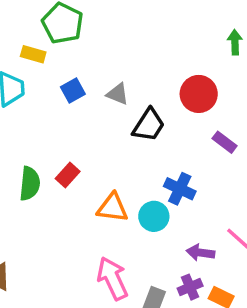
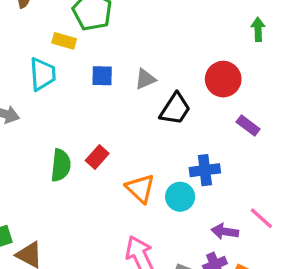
blue square: (73, 91) -> (102, 76), turned 30
gray triangle: (118, 94) -> (145, 79), turned -45
blue cross: (180, 189) -> (205, 170), turned -32
orange triangle: (112, 208) -> (140, 188), turned 36

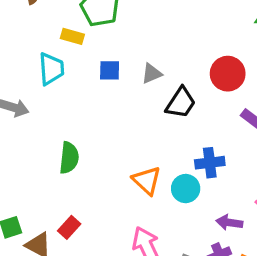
red rectangle: (97, 157) -> (69, 227), moved

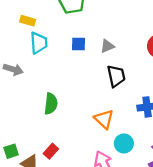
yellow rectangle: (72, 36) -> (28, 21), moved
black trapezoid: (181, 103) -> (116, 76), moved, turned -45
cyan circle: (186, 189) -> (124, 143), moved

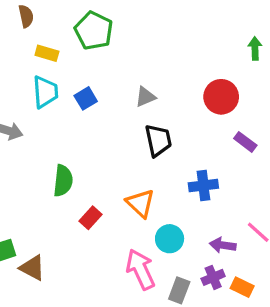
yellow rectangle: (28, 21) -> (47, 53), moved
blue square: (79, 44) -> (86, 98), moved, turned -32
red rectangle: (51, 151) -> (90, 218), moved

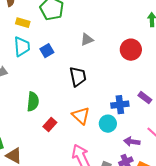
gray triangle: (145, 97) -> (87, 40), moved
black trapezoid: (158, 140) -> (78, 77), moved
purple rectangle: (245, 142) -> (145, 98), moved
cyan circle: (170, 239) -> (108, 124), moved

